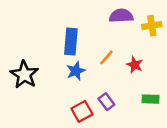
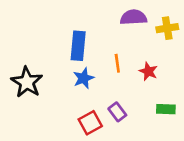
orange line: (106, 57) -> (117, 63), turned -49

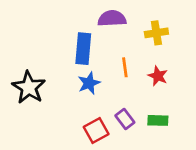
purple semicircle: (133, 17) -> (112, 19), moved
yellow cross: (167, 28) -> (156, 33), moved
green rectangle: (166, 109) -> (158, 120), moved

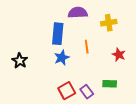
red star: (158, 76) -> (119, 55), moved
black star: (29, 87) -> (20, 61), size x0.7
purple rectangle: (125, 119) -> (87, 92), moved

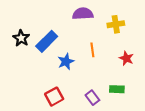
blue rectangle: (58, 34) -> (47, 41), moved, turned 40
black star: (20, 61) -> (21, 38), moved
red square: (67, 91) -> (54, 97), moved

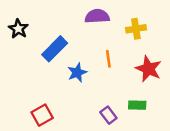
black star: (21, 38) -> (18, 29), moved
red star: (126, 58) -> (148, 69), size x1.5
red square: (54, 97) -> (42, 115), moved

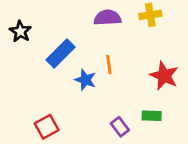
yellow cross: (136, 29) -> (150, 15), moved
orange line: (108, 59) -> (109, 65), moved
blue star: (77, 73) -> (85, 80), turned -30

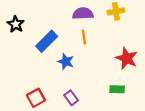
orange line: (109, 65) -> (84, 37), moved
purple rectangle: (120, 127) -> (71, 98), moved

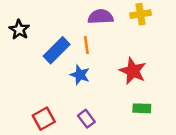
orange line: (84, 37) -> (86, 45), moved
red star: (127, 58) -> (133, 71), moved

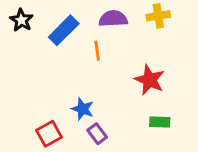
black star: (19, 30) -> (21, 20), moved
blue rectangle: (57, 50) -> (64, 30), moved
blue star: (80, 75) -> (83, 109), moved

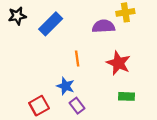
purple semicircle: (113, 19) -> (103, 26), moved
black star: (21, 20) -> (17, 16), turned 30
orange line: (97, 51) -> (77, 58), moved

